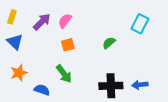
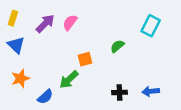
orange square: (68, 45) -> (85, 59), moved
green arrow: (64, 74) -> (69, 80), turned 84
black cross: (111, 86) -> (119, 92), size x0.6
blue semicircle: (42, 90) -> (45, 97), turned 119

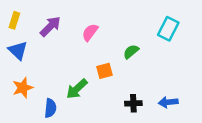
pink semicircle: (70, 22) -> (90, 32), moved
orange square: (85, 59) -> (104, 71), moved
blue semicircle: (45, 97) -> (50, 108), turned -42

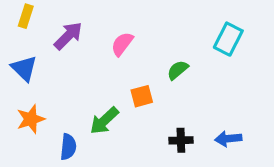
yellow rectangle: (14, 20) -> (26, 16), moved

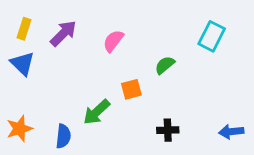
yellow rectangle: (26, 16) -> (24, 29), moved
orange star: (31, 119) -> (19, 129), moved
blue arrow: (228, 139) -> (231, 132), moved

